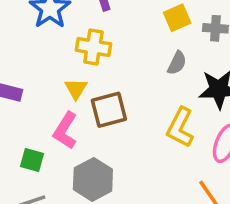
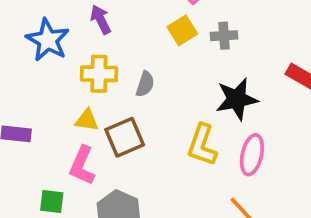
gray semicircle: (177, 63) -> (145, 84), moved
yellow triangle: (76, 89) -> (87, 120), turned -45

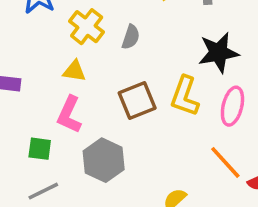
yellow cross: (99, 74) -> (87, 27), turned 36
brown square: (125, 137) -> (137, 101), moved

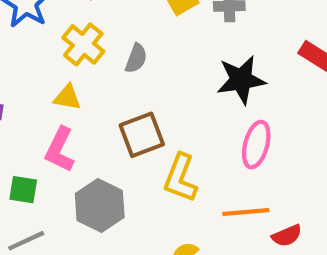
yellow L-shape: (185, 96) -> (180, 178), moved
orange line: (225, 162) -> (246, 212), turned -54

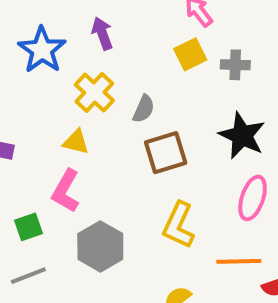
black star: (241, 80) -> (242, 136), turned 30
brown square: (142, 135) -> (166, 153), moved
green square: (23, 190) -> (29, 227), turned -32

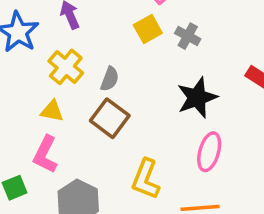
gray cross: (235, 65) -> (188, 36), turned 30
black star: (242, 136) -> (197, 98), turned 30
brown square: (166, 153) -> (110, 118), moved, turned -33

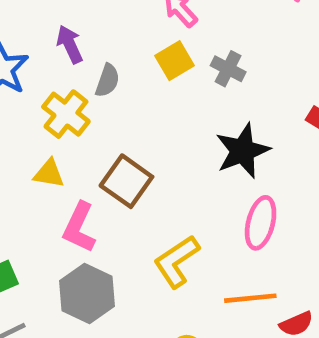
gray semicircle: (110, 79) -> (107, 81), moved
pink L-shape: (45, 154) -> (79, 227), moved
yellow L-shape: (146, 179) -> (177, 261), turned 36

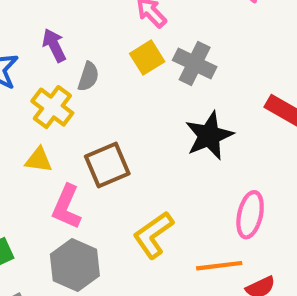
gray cross: (228, 69) -> (195, 63), size x1.4
brown square: (126, 181) -> (107, 165), turned 33
pink ellipse: (261, 223) -> (250, 215), moved

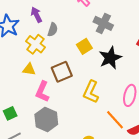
yellow square: (147, 58) -> (84, 46), moved
yellow L-shape: (153, 235) -> (91, 92), moved, turned -30
orange line: (219, 266) -> (115, 120), turned 55

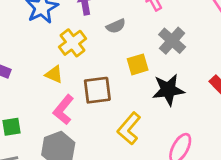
gray semicircle: (53, 30) -> (116, 26), moved, turned 32

